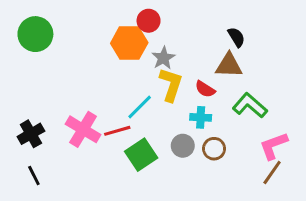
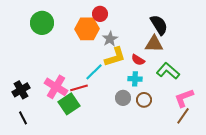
green circle: (35, 34) -> (42, 23), moved
black semicircle: (236, 37) -> (159, 25), size x1.5
yellow L-shape: (171, 85) -> (115, 57), turned 55
green square: (141, 155) -> (69, 104), moved

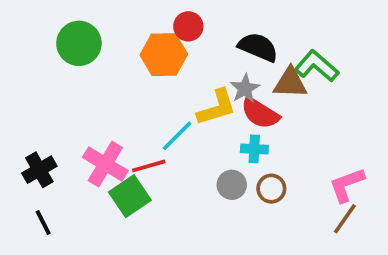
black semicircle: (159, 25) -> (258, 47), moved, turned -35
gray star: (110, 39) -> (245, 89), moved
red semicircle: (138, 60) -> (260, 113), size x1.5
green L-shape: (168, 71) -> (317, 66), moved

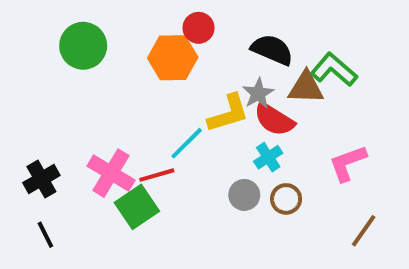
cyan cross: (254, 149) -> (268, 157), turned -36
pink L-shape: (347, 185) -> (348, 163), moved

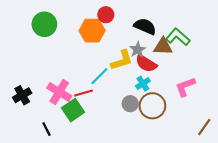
brown circle: (286, 199) -> (152, 106), size x1.6
brown line: (364, 231) -> (204, 127), moved
black line: (45, 235) -> (47, 129), moved

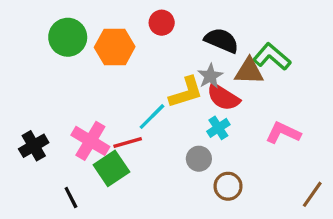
orange hexagon: (92, 31) -> (115, 47), moved
pink L-shape: (185, 87) -> (283, 133), turned 45
brown circle: (152, 106) -> (228, 186), moved, size x0.7

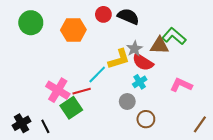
green circle: (68, 37) -> (31, 23), moved
black semicircle: (222, 40) -> (128, 16), moved
black cross: (34, 146) -> (21, 123), moved

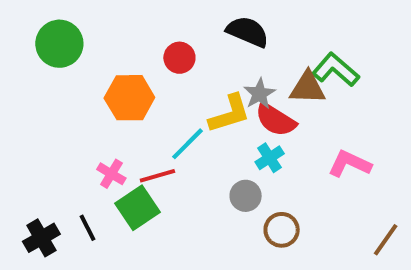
red circle: (103, 14) -> (179, 58), moved
orange hexagon: (73, 30) -> (129, 98), moved
pink cross: (58, 90) -> (111, 174), size x0.6
black line: (45, 126) -> (87, 228), moved

